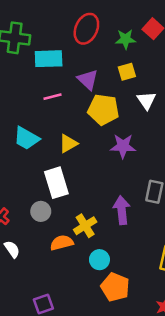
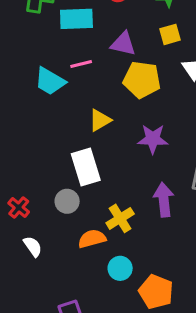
purple triangle: (88, 80) -> (123, 44), turned -30
cyan trapezoid: (26, 138) -> (50, 81), moved
purple star: (123, 146) -> (153, 139), moved
cyan circle: (99, 260) -> (120, 268), moved

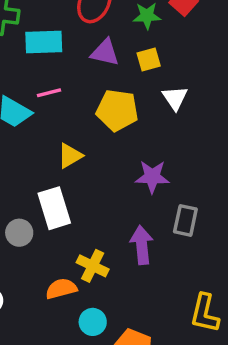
purple triangle: (123, 44) -> (105, 53), moved
purple star: (153, 139) -> (152, 177), moved
gray circle: (67, 201) -> (19, 233), moved
yellow cross: (120, 218) -> (93, 266), turned -32

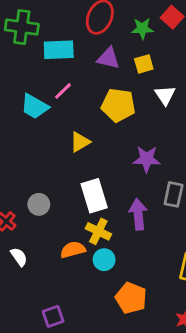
pink line: (49, 93) -> (63, 91), turned -30
white rectangle: (54, 208) -> (94, 196), moved
cyan circle: (93, 322) -> (104, 260), moved

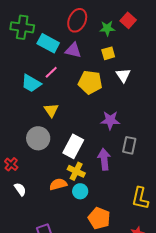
cyan rectangle: (59, 50) -> (48, 43), turned 30
purple triangle: (108, 58) -> (73, 50), moved
yellow triangle: (80, 142) -> (51, 110), moved, turned -35
white rectangle: (94, 196) -> (73, 146), turned 45
gray circle: (39, 204) -> (38, 138), moved, size x1.5

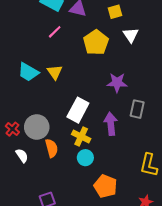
yellow pentagon: (90, 82) -> (96, 42), turned 30
cyan trapezoid: (31, 83) -> (28, 72), moved
gray circle: (38, 138) -> (37, 127), moved
orange semicircle: (58, 184) -> (52, 148), moved, turned 90

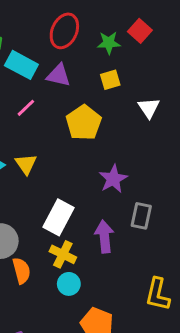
white triangle: (131, 35) -> (149, 108), moved
purple star: (117, 83) -> (113, 179), turned -30

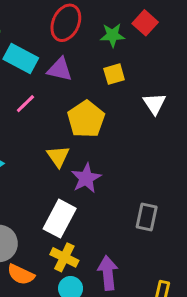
yellow triangle: (26, 164) -> (58, 156), moved
purple star: (113, 179) -> (86, 178), moved
purple arrow: (104, 237) -> (108, 273), moved
orange semicircle: (21, 271) -> (21, 275), turned 130

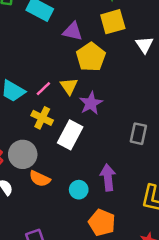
purple triangle: (60, 69) -> (73, 31), moved
yellow square: (114, 74) -> (113, 22), size x1.5
pink line: (25, 104) -> (43, 89), moved
yellow cross: (64, 257) -> (42, 118), moved

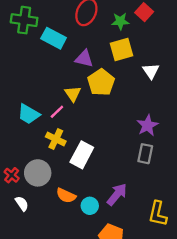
yellow triangle: (69, 86) -> (73, 94), moved
purple star: (91, 103) -> (148, 125), moved
purple arrow: (108, 177) -> (117, 194), turned 45
orange semicircle: (40, 179) -> (66, 196), moved

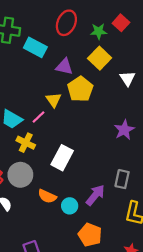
yellow square: (121, 50) -> (100, 58), turned -30
yellow cross: (56, 139) -> (26, 143), moved
gray rectangle: (145, 154) -> (122, 179), moved

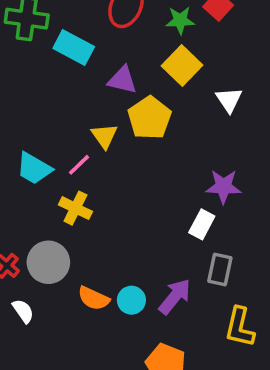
purple star: (124, 130) -> (223, 186), turned 30
yellow cross: (26, 143) -> (75, 208), moved
white rectangle: (62, 158) -> (202, 224), moved, size x0.7
cyan circle: (70, 206) -> (131, 300), moved

